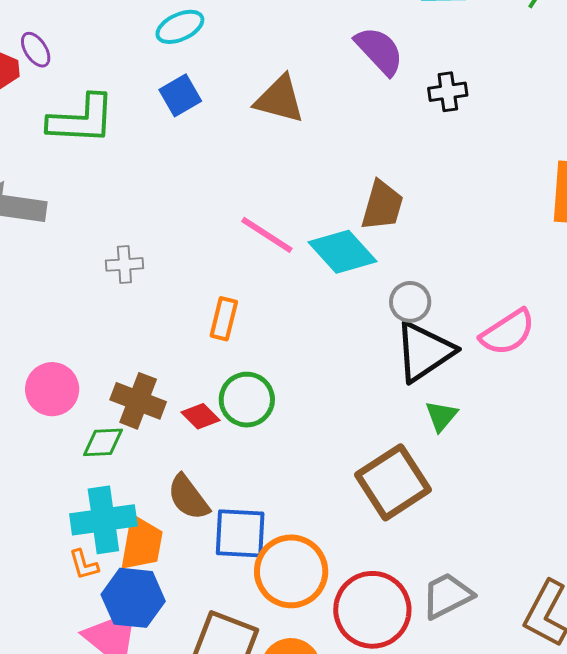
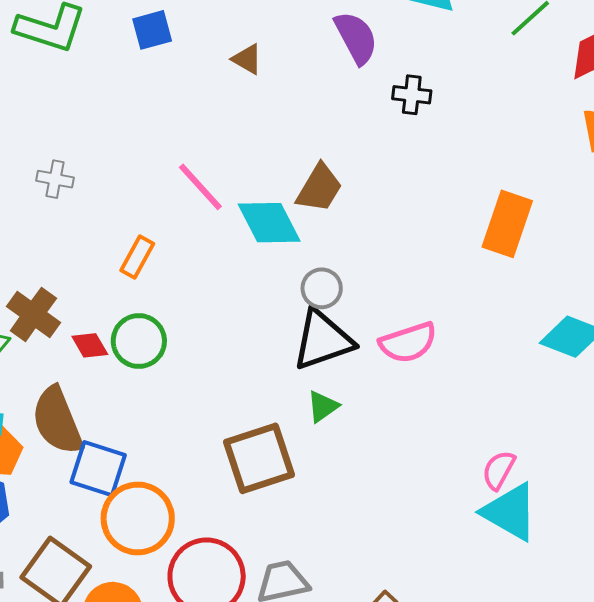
brown triangle: (279, 99) -> (247, 59), size x0.6
brown semicircle: (188, 497) -> (57, 421), size x1.4

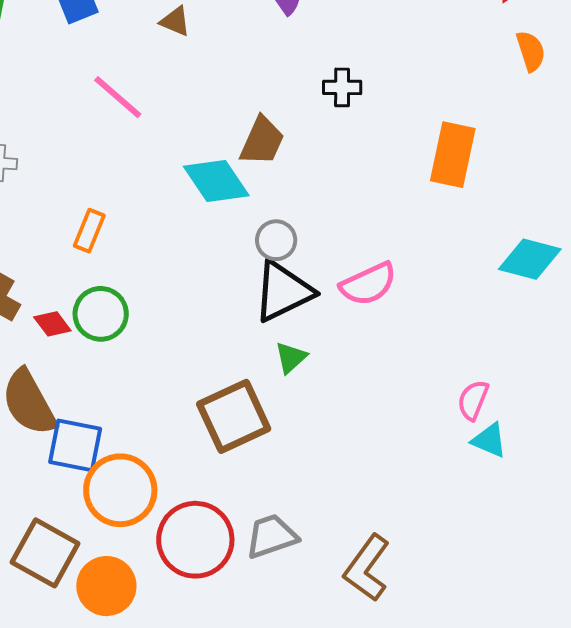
black cross: (412, 95) -> (342, 87), moved
pink line: (200, 187) -> (118, 97), moved
cyan triangle: (510, 512) -> (489, 440), size x0.6

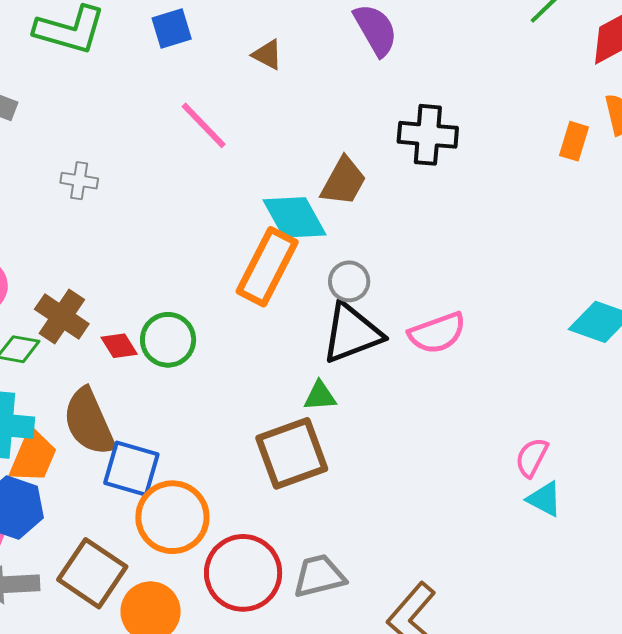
black cross: (342, 87) -> (428, 135), size x1.5
orange rectangle: (453, 155) -> (574, 141), moved, size x0.6
orange rectangle: (89, 231) -> (267, 267), moved, size x1.8
green triangle: (291, 358) -> (320, 396), moved, turned 33

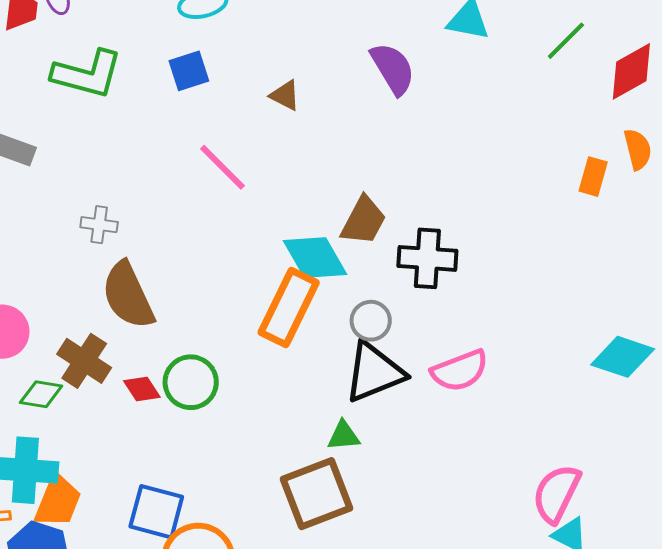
black cross: (428, 135) -> (427, 258), moved
brown semicircle: (89, 422) -> (128, 295), moved
pink semicircle: (532, 457) -> (556, 494), size x1.5

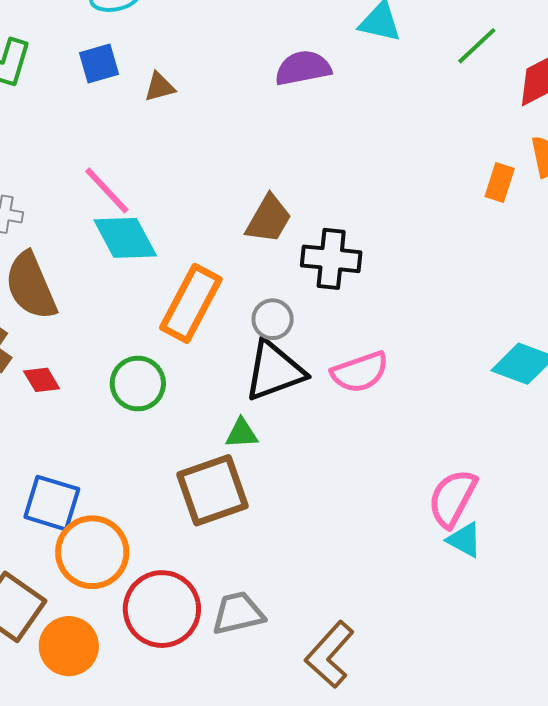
purple semicircle: (393, 69) -> (303, 68), turned -72
brown triangle: (285, 95) -> (160, 87), moved, turned -44
pink line: (223, 167) -> (107, 190), moved
cyan diamond: (315, 258) -> (125, 238), moved
green circle: (191, 382) -> (138, 384), moved

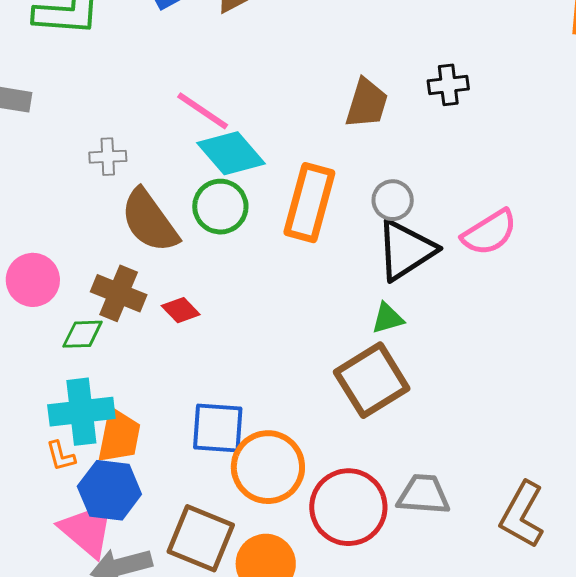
black cross: (331, 259) -> (448, 85), moved, size x0.7
green circle: (138, 384) -> (220, 207), moved
gray trapezoid: (238, 613) -> (424, 495), turned 30

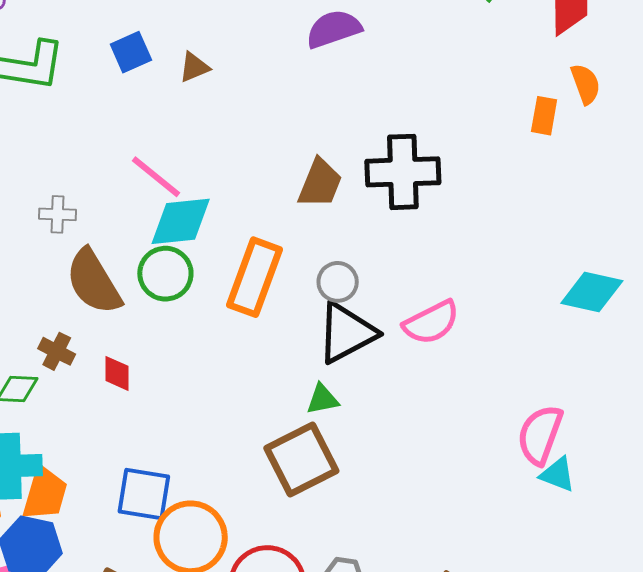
black cross: (448, 85) -> (403, 172), size x1.8
cyan diamond: (231, 153) -> (181, 221), turned -60
brown cross: (119, 293) -> (57, 351), size x0.7
red diamond: (181, 310) -> (117, 373), turned 39

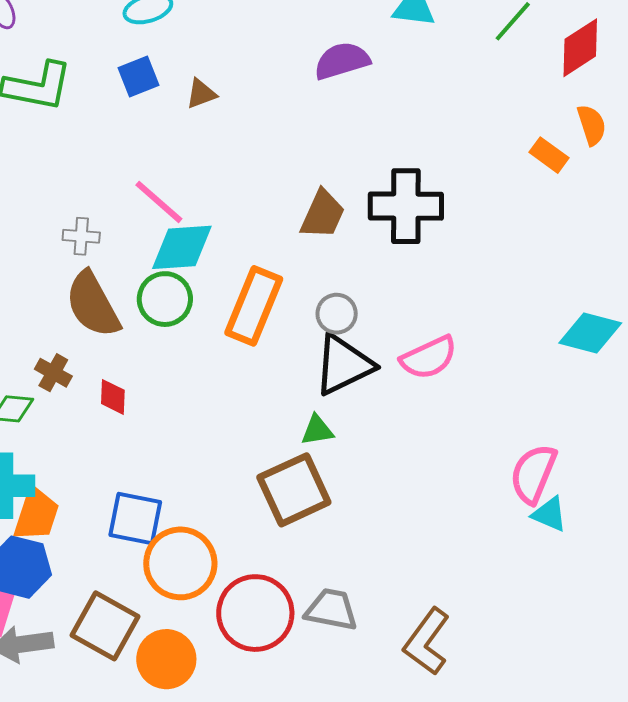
orange rectangle: (544, 116) -> (549, 155), turned -66
gray cross: (58, 214) -> (81, 236), moved

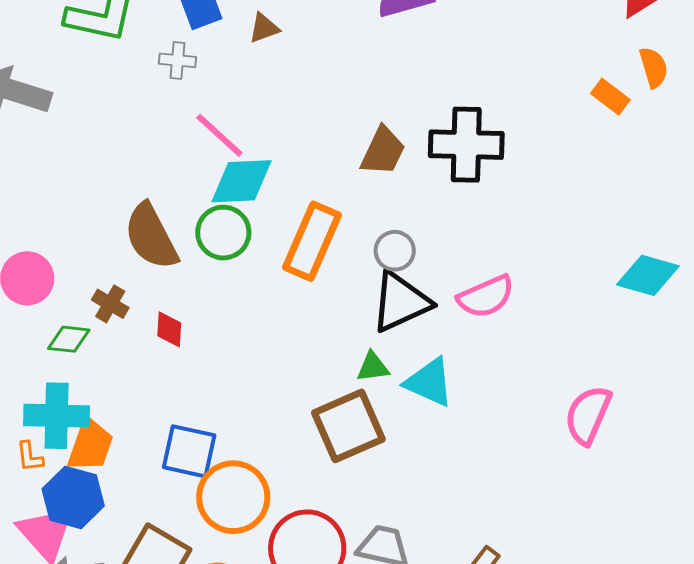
gray cross: (81, 236) -> (177, 60), moved
cyan triangle: (549, 514) -> (429, 382), moved, size x1.4

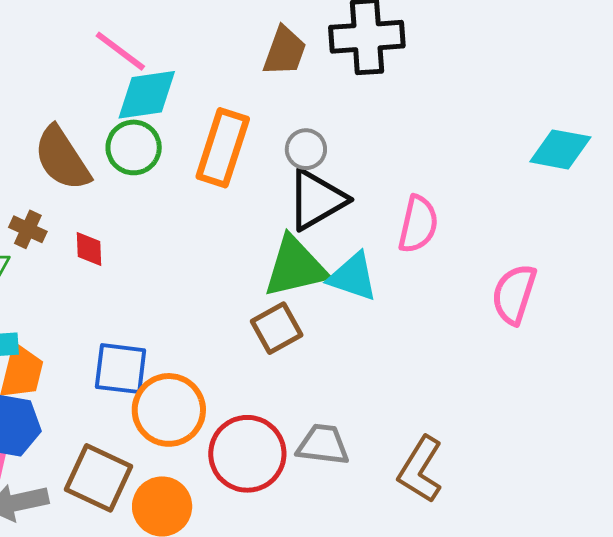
pink semicircle: (486, 297) -> (418, 224), moved, turned -48
green triangle: (373, 367) -> (295, 267), size x2.0
brown square: (348, 426) -> (277, 328), size x0.7

